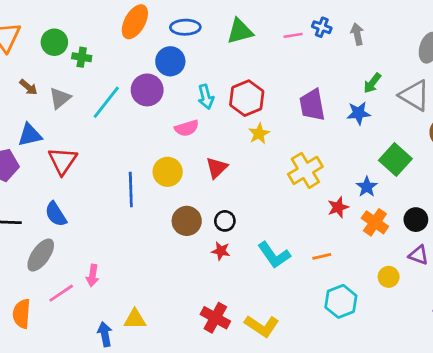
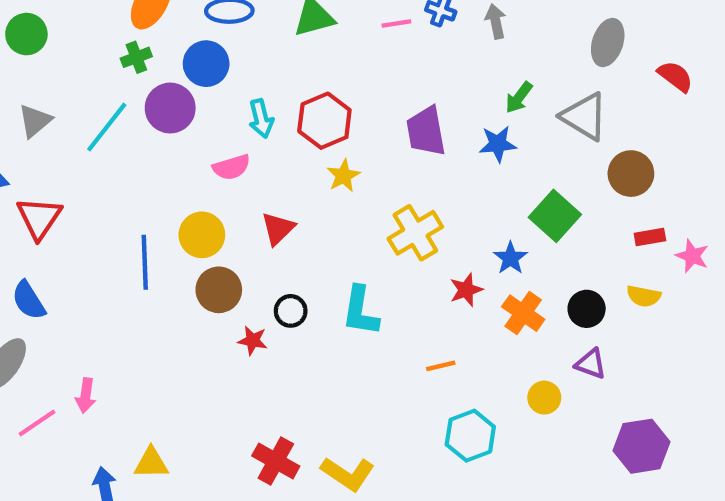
green cross: (82, 57) -> (136, 57), moved, turned -30
brown circle: (187, 221) -> (219, 290), moved
red star: (221, 251) -> (253, 341), moved
cyan L-shape: (274, 255) -> (360, 311), moved, turned 44

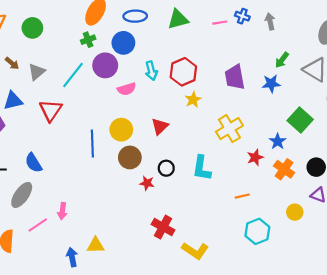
pink semicircle: (231, 167) -> (127, 89), moved
red triangle: (39, 218) -> (51, 110), moved
red cross: (276, 461) -> (163, 227), moved

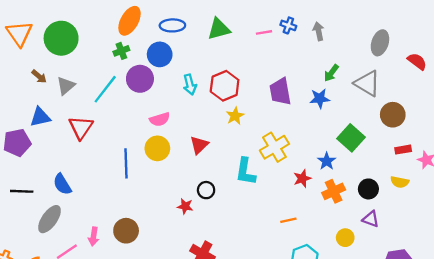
green circle: (32, 28) -> (61, 38), size x1.5
pink semicircle: (127, 89) -> (160, 119), moved
brown circle: (130, 157) -> (126, 231), moved
cyan L-shape: (202, 168) -> (245, 172), moved
orange cross: (284, 169) -> (334, 191), turned 30

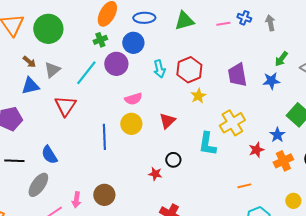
blue triangle: (40, 117) -> (30, 86), moved

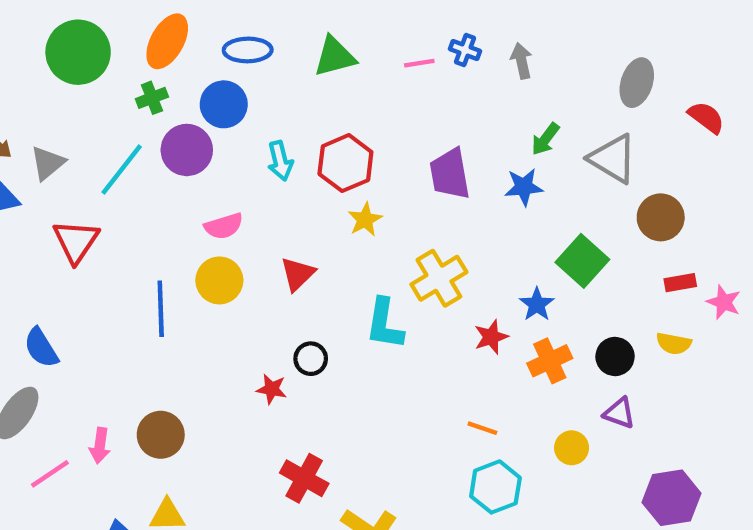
green circle: (48, 29) -> (78, 52), moved
orange line: (244, 186) -> (482, 428), moved, turned 32

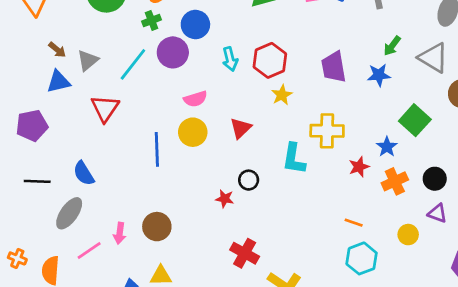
yellow cross: (439, 278) -> (327, 131), turned 32

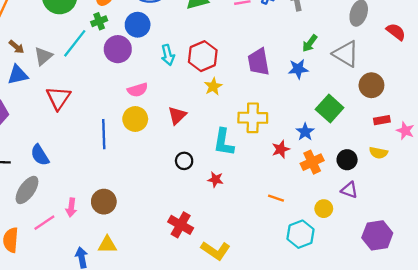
cyan line: (133, 64) -> (75, 43), moved
red star: (225, 199) -> (216, 180), moved
cyan hexagon: (362, 258) -> (300, 234), moved

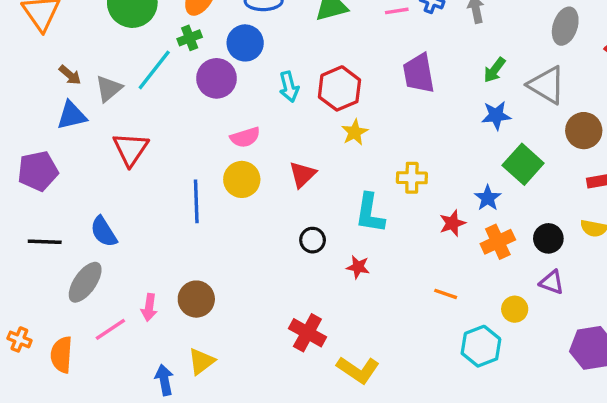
purple trapezoid: (259, 62) -> (419, 73), moved
blue star: (298, 69) -> (496, 115), moved
yellow cross: (253, 118) -> (412, 178), size x0.7
yellow triangle: (107, 245) -> (201, 361), turned -36

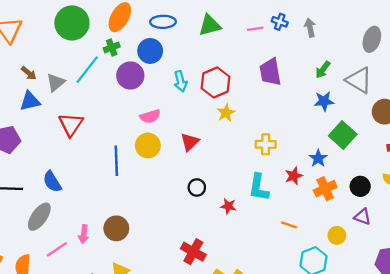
cyan L-shape: (370, 213) -> (259, 187), moved

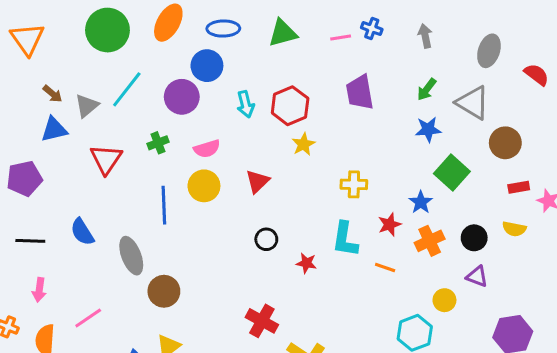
gray arrow: (310, 28) -> (425, 36), moved
green cross: (112, 47) -> (158, 143), moved
gray ellipse: (39, 217) -> (131, 256), moved, turned -56
orange line: (289, 225) -> (385, 268), moved
pink arrow: (84, 234) -> (39, 290), moved

